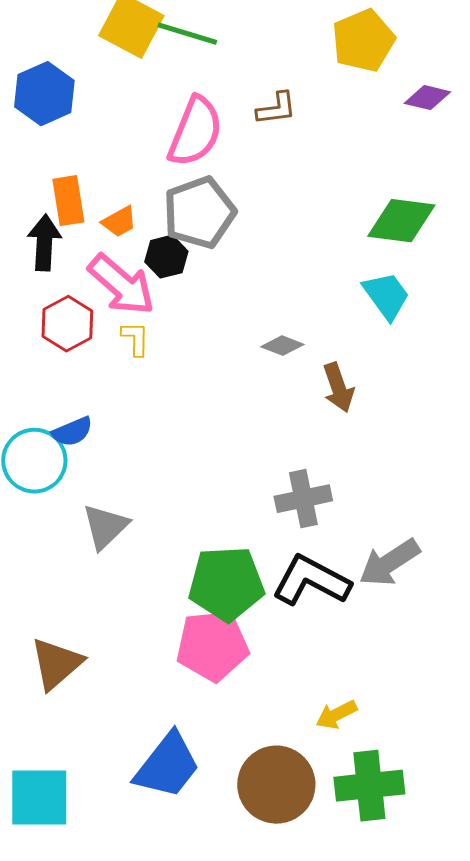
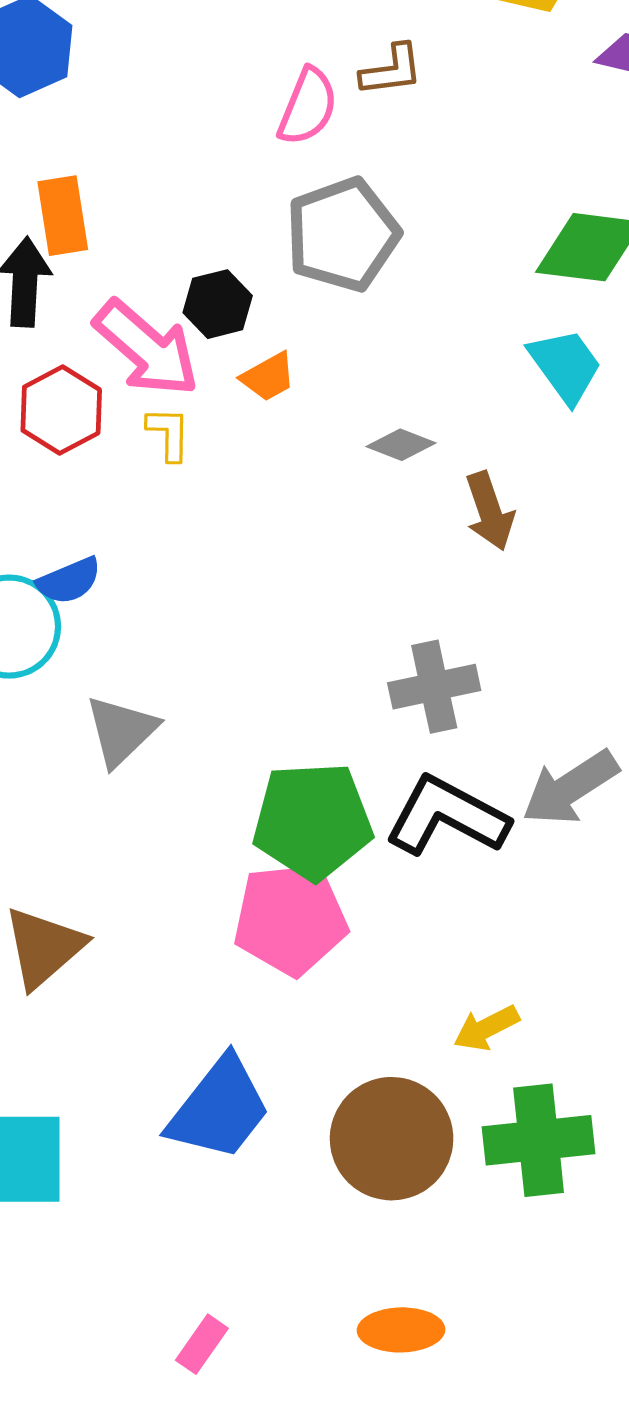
pink semicircle: (195, 132) -> (308, 106), moved, size x0.7
gray pentagon: (199, 213) -> (343, 235), moved
orange trapezoid: (119, 222) -> (268, 377), moved

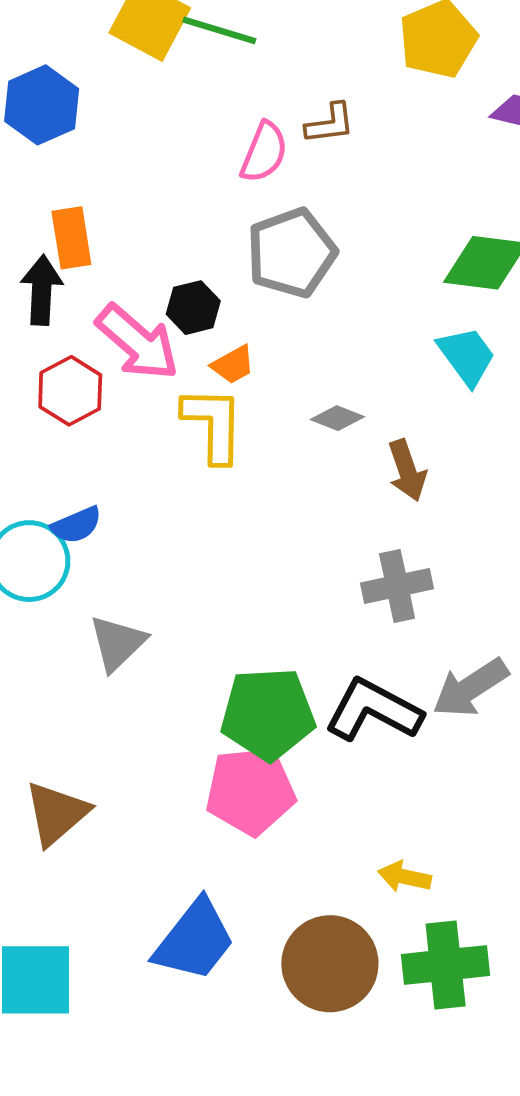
yellow L-shape: (169, 434) -> (213, 424), moved, size x1.8
gray cross: (434, 687) -> (397, 586), moved
yellow arrow: (486, 1028) -> (405, 877), turned 39

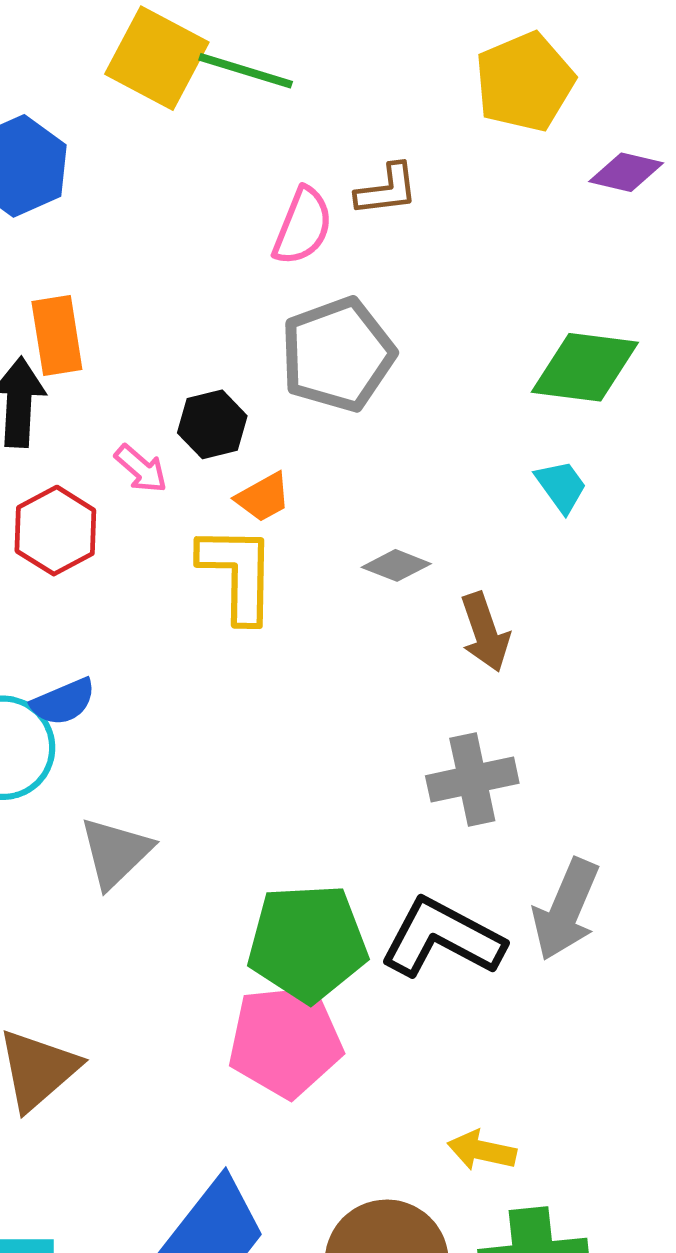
pink arrow: (137, 342) -> (141, 469), size x0.5
cyan trapezoid: (467, 356) -> (561, 486), size x0.7
gray arrow: (470, 688) -> (566, 909), turned -34

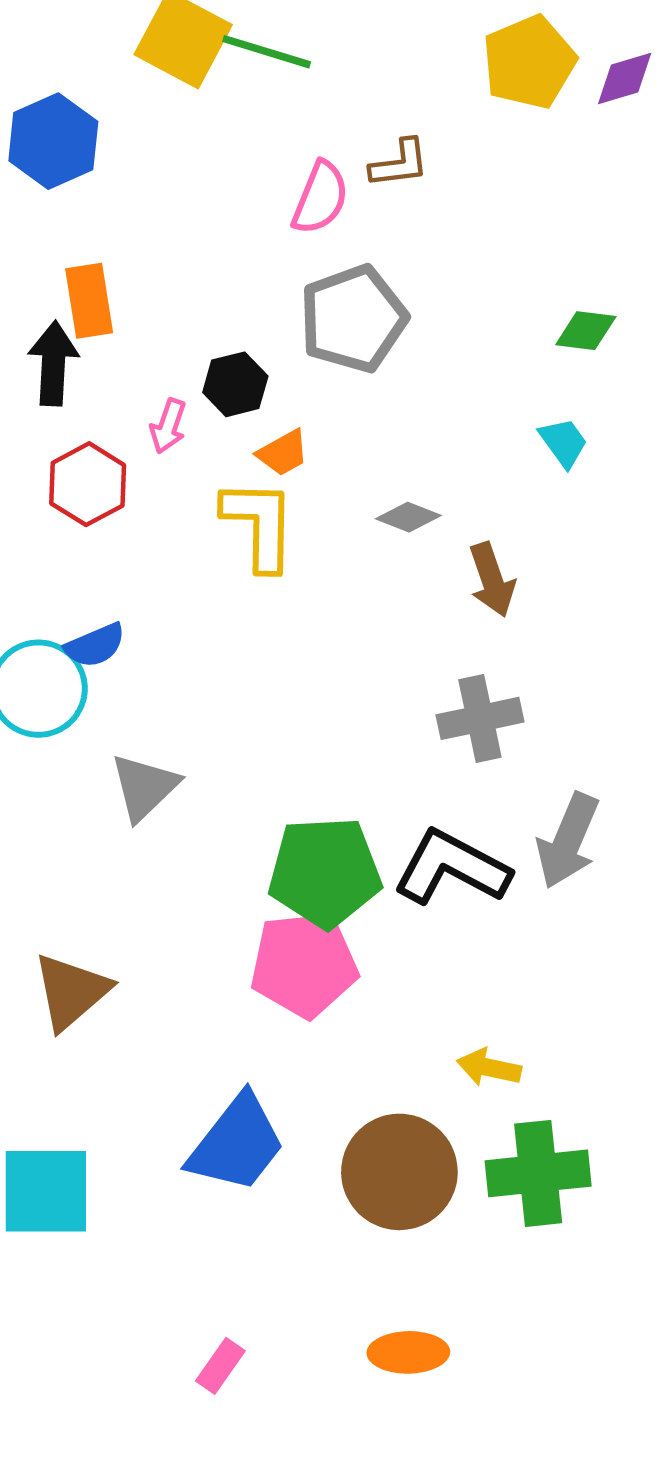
purple diamond: (626, 172) -> (625, 79), moved, turned -30
green diamond: (585, 367) -> (586, 331), size x0.6
pink arrow: (141, 469) -> (168, 426), turned 68

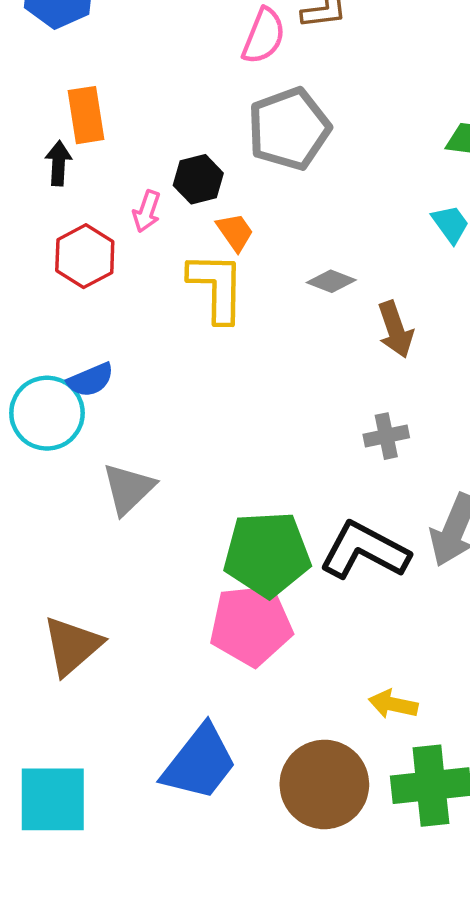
black arrow: (53, 363) -> (58, 163), size x0.7
orange trapezoid: (283, 453) -> (235, 232), turned -96
gray cross: (480, 718) -> (386, 436), size x0.7

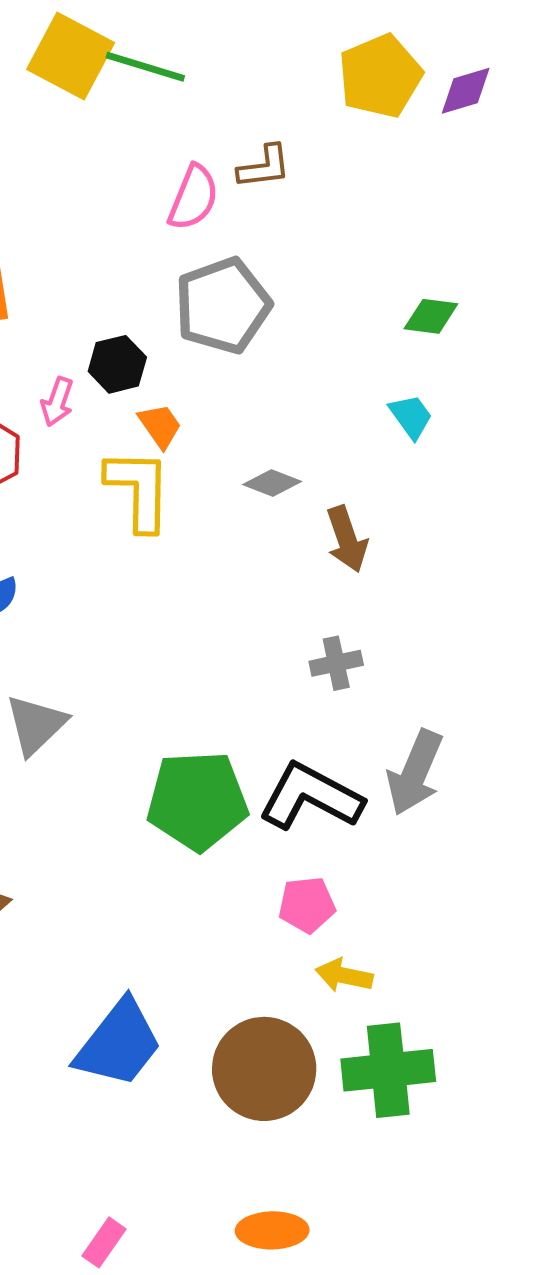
pink pentagon: (251, 625) -> (307, 905), moved, size x0.6

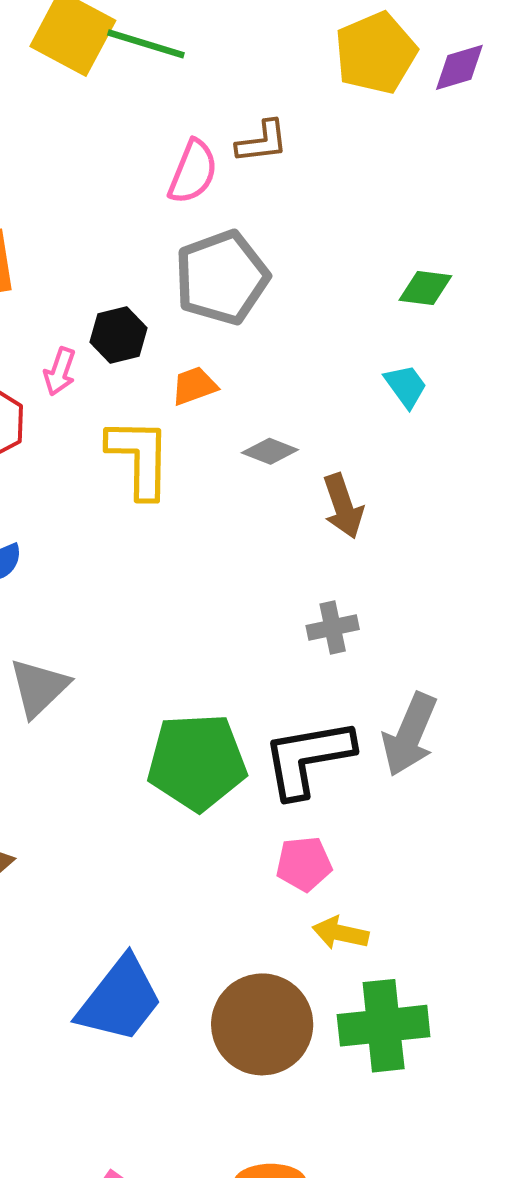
orange trapezoid: (160, 426) -> (194, 386), moved, turned -75
black L-shape: (311, 797) -> (308, 758), turned -38

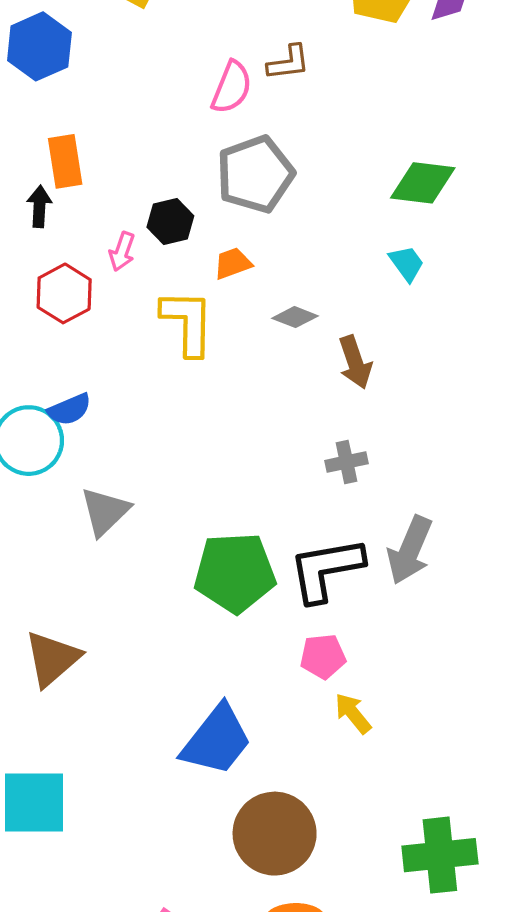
green diamond: (425, 288) -> (423, 183), size x1.5
yellow arrow: (340, 933) -> (353, 713), turned 39
blue trapezoid: (120, 1000) -> (217, 740), moved
brown circle: (262, 1024) -> (275, 834), moved
green cross: (384, 1026) -> (440, 855), moved

